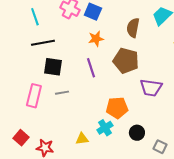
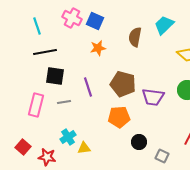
brown pentagon: (126, 61) -> (123, 84), moved
purple line: (91, 68) -> (88, 87), moved
cyan cross: (105, 128) -> (68, 137), moved

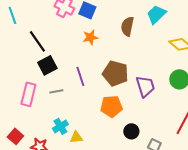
cyan line: (37, 26) -> (12, 15), moved
black line: (45, 52) -> (37, 41), turned 65
black square: (55, 76) -> (47, 65), turned -36
purple trapezoid: (153, 97) -> (145, 86), turned -115

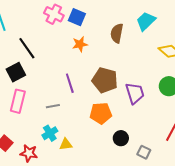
black square: (47, 65) -> (16, 72), moved
gray line: (56, 91) -> (53, 106), moved

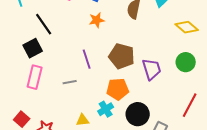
cyan cross: (50, 133) -> (106, 109), moved
black circle: (121, 138) -> (138, 114), size x1.5

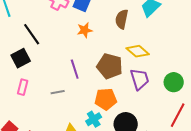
yellow diamond: (187, 27) -> (138, 51), moved
green circle: (186, 62) -> (174, 82), moved
pink rectangle: (35, 77) -> (23, 87), size x0.7

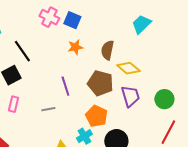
brown semicircle: (122, 19) -> (107, 50), moved
orange pentagon: (106, 99) -> (96, 116), turned 30

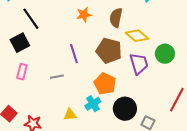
green circle: (164, 99) -> (165, 54), moved

